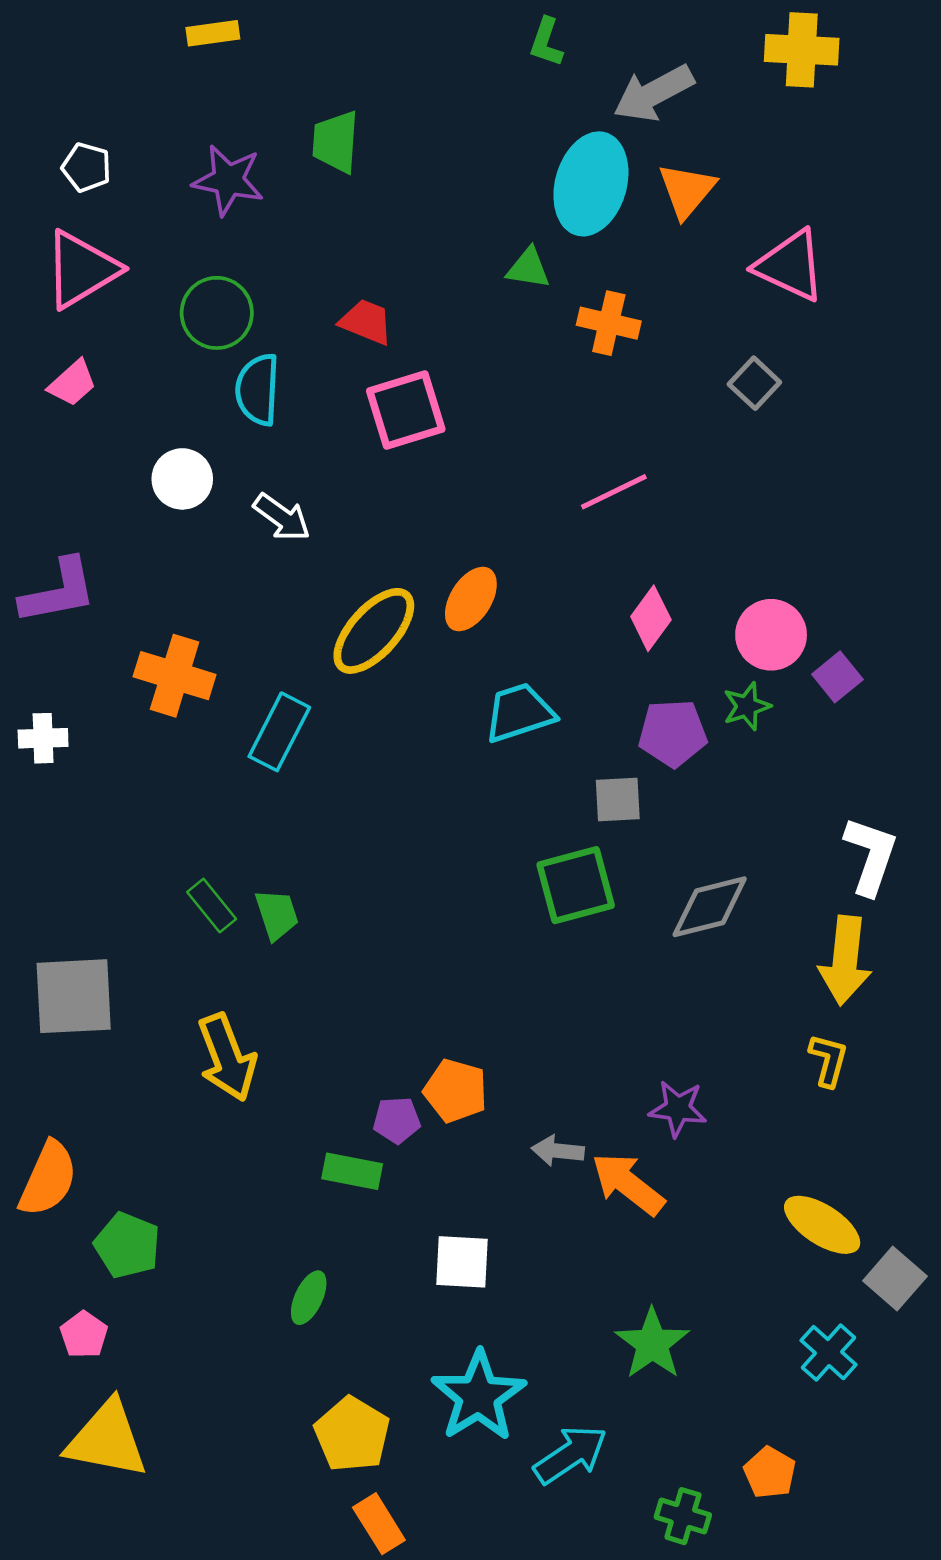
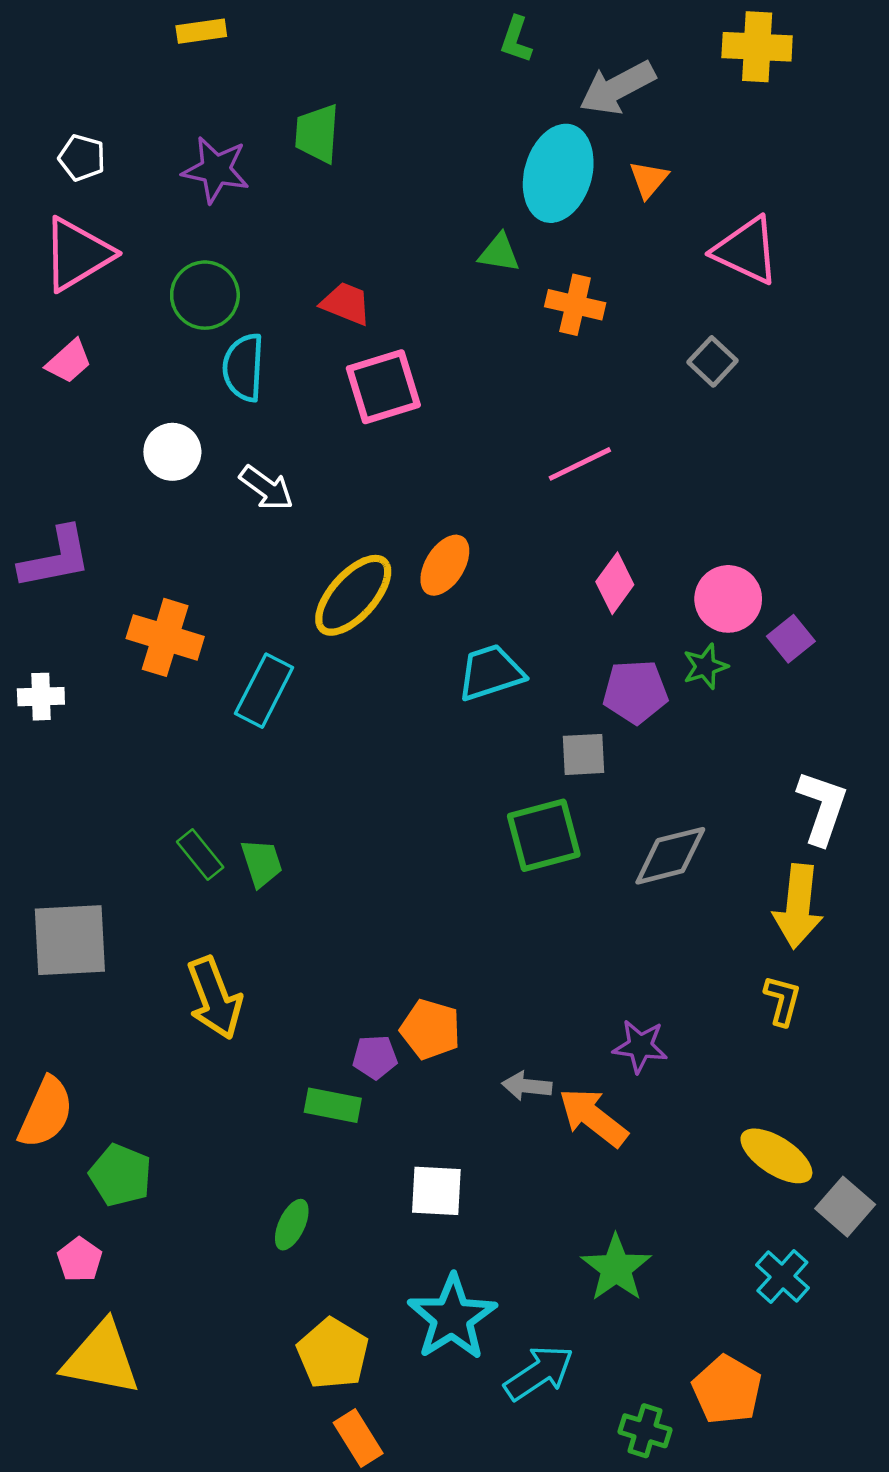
orange triangle: (687, 190) -> (649, 179), size x0.7
orange pentagon: (770, 1473) -> (727, 1390), size x1.4

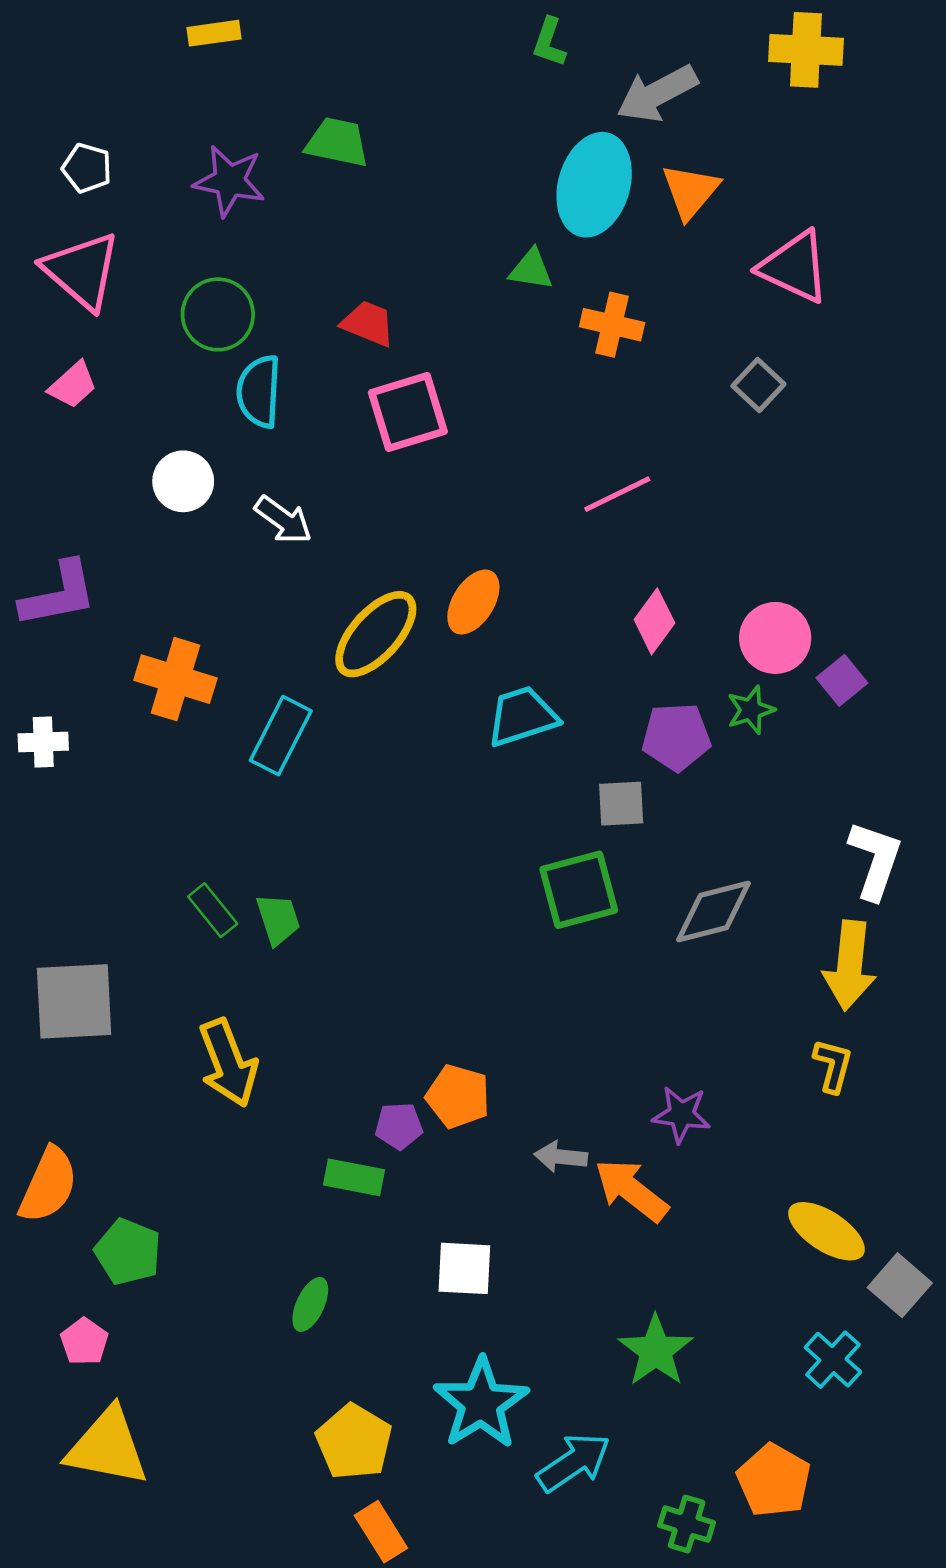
green trapezoid: (317, 134) -> (337, 142), turned 98
orange triangle: (649, 179) -> (690, 191), size x1.4
pink triangle: (77, 254) -> (82, 271), turned -48

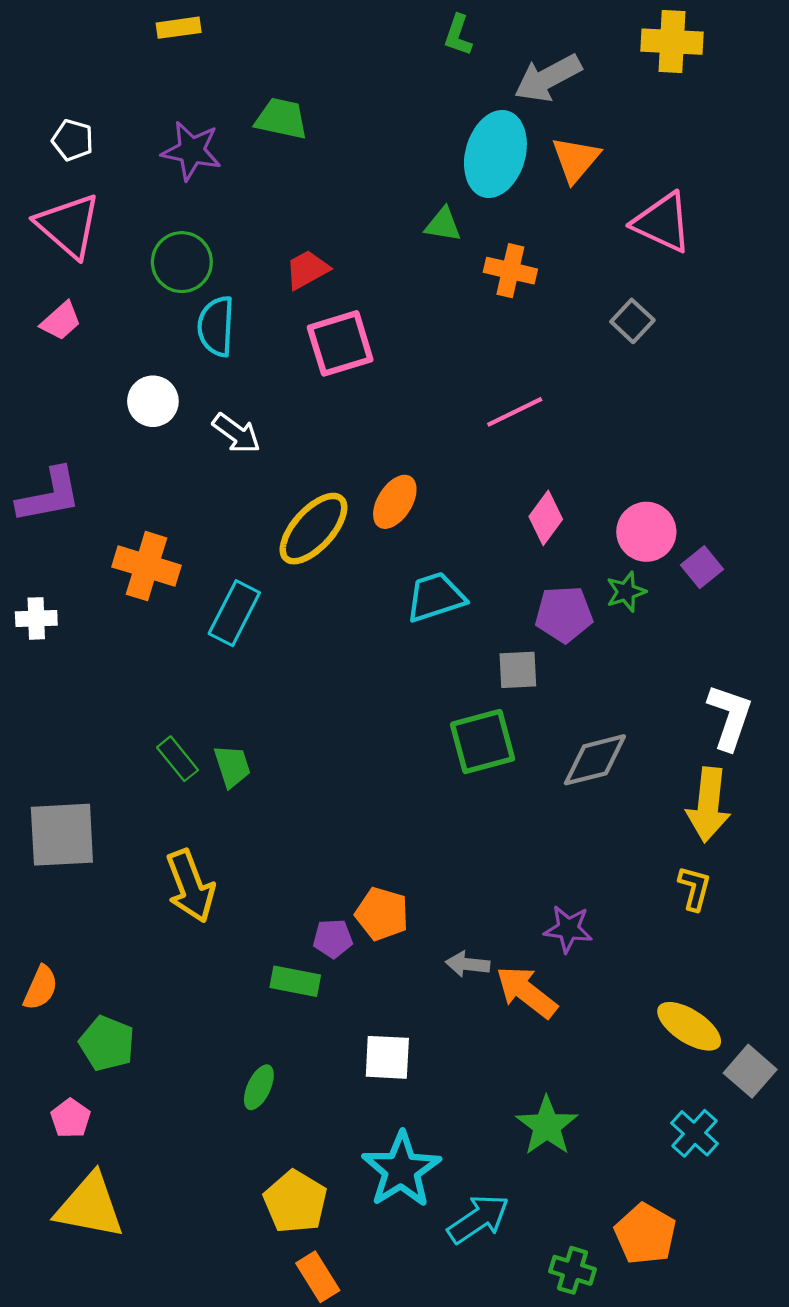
red trapezoid: (368, 323) -> (307, 270), turned -51
orange semicircle: (48, 1185) -> (41, 988), size x0.7

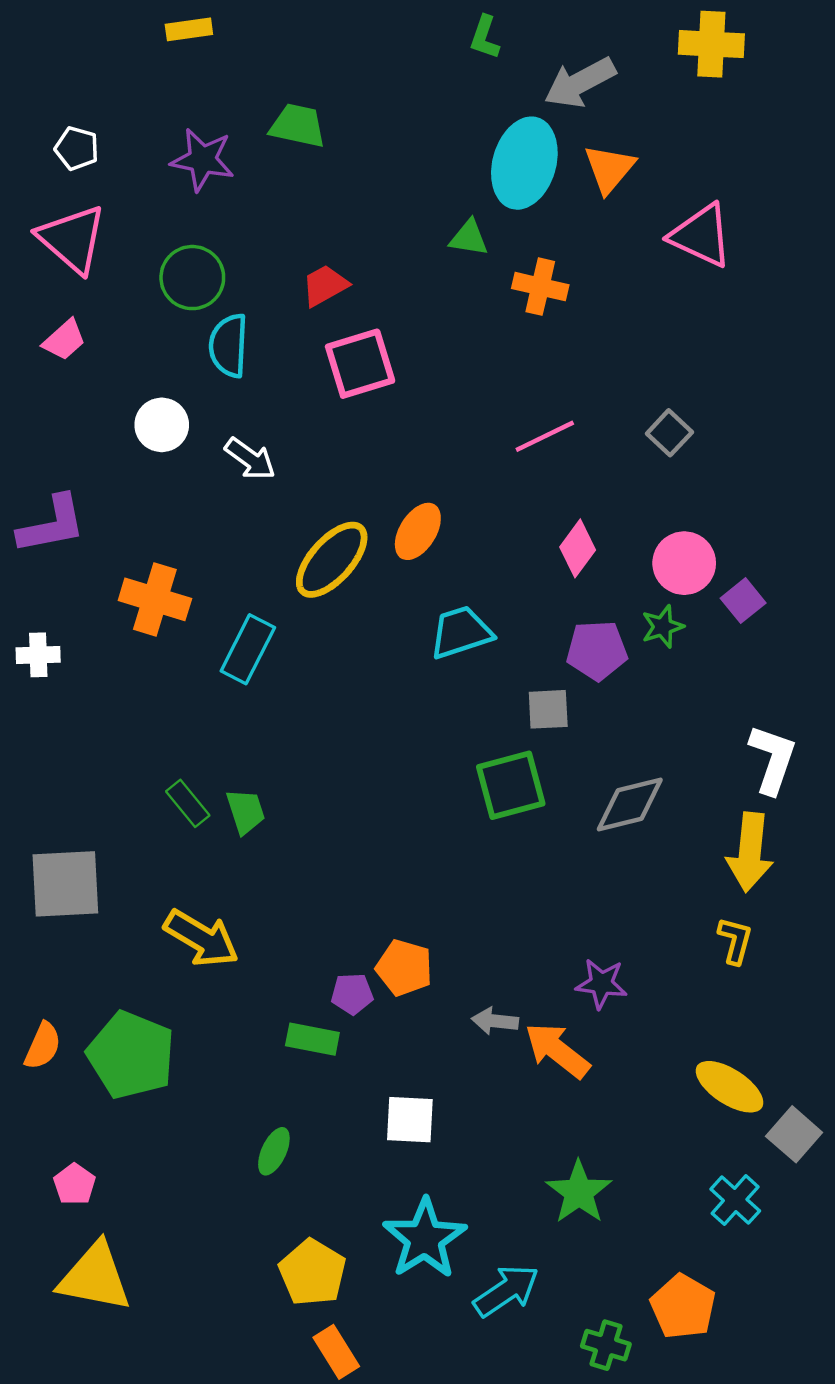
gray square: (632, 321) -> (669, 433), moved
yellow arrow: (190, 886) -> (201, 938), turned -38
green pentagon: (107, 1043) -> (131, 1055), moved, size x1.5

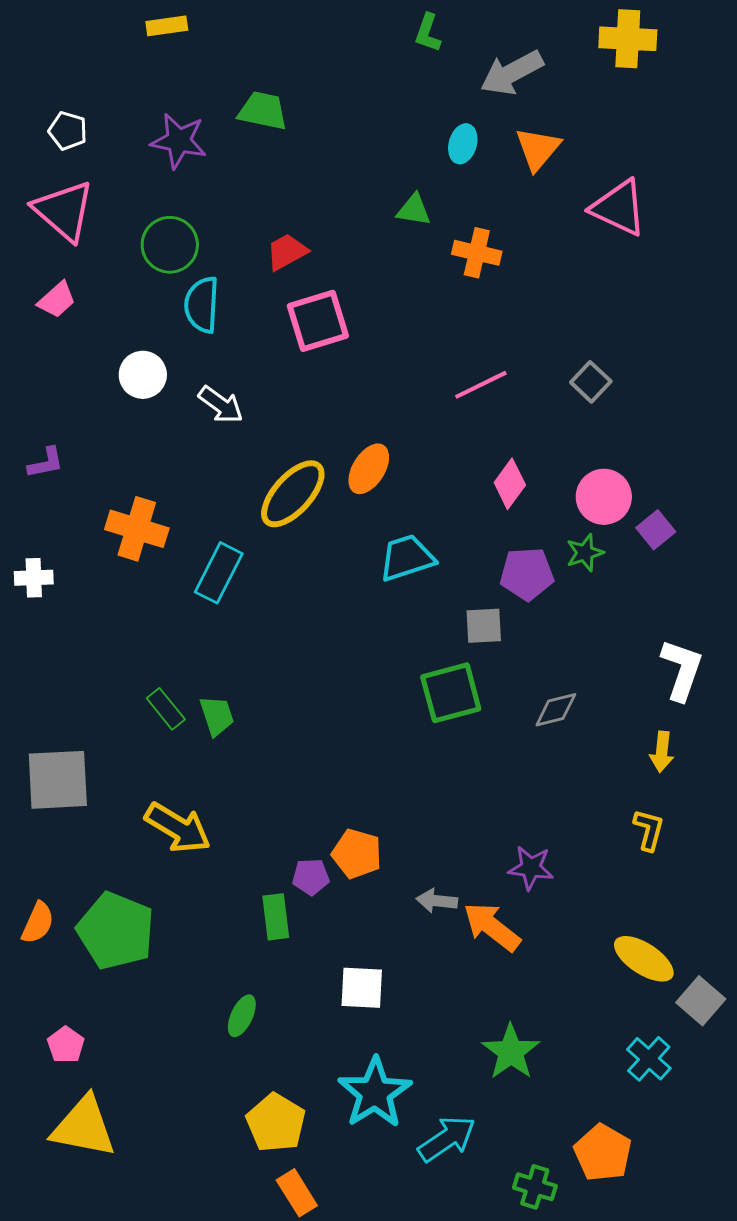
cyan ellipse: (524, 163) -> (463, 144), size x0.5
purple L-shape: (52, 525) -> (46, 463), size x0.6
gray diamond: (630, 805) -> (556, 710), size x0.7
yellow arrow: (750, 852) -> (662, 752), size x0.6
green rectangle: (312, 1039) -> (276, 917), turned 72

